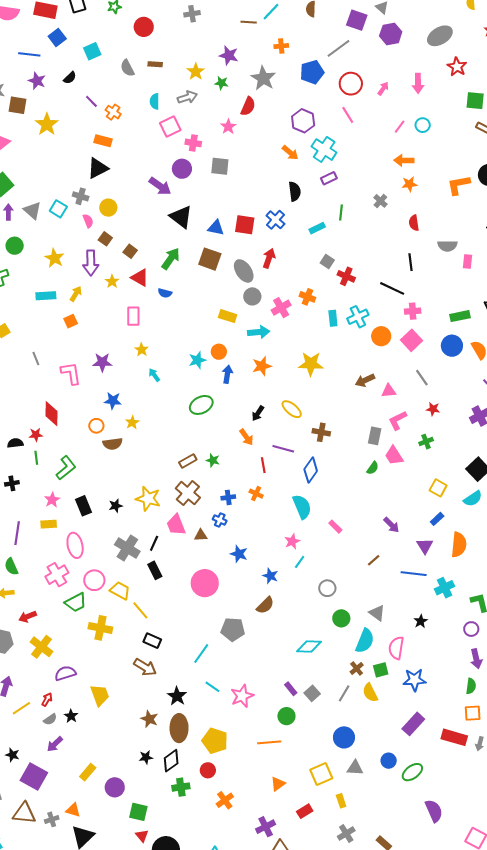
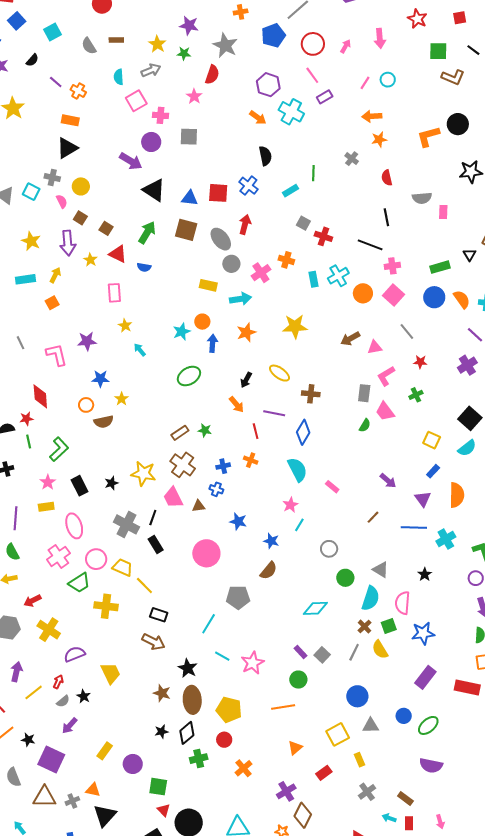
purple rectangle: (329, 178) -> (325, 97), moved
purple semicircle: (434, 811) -> (431, 765), moved, turned 130

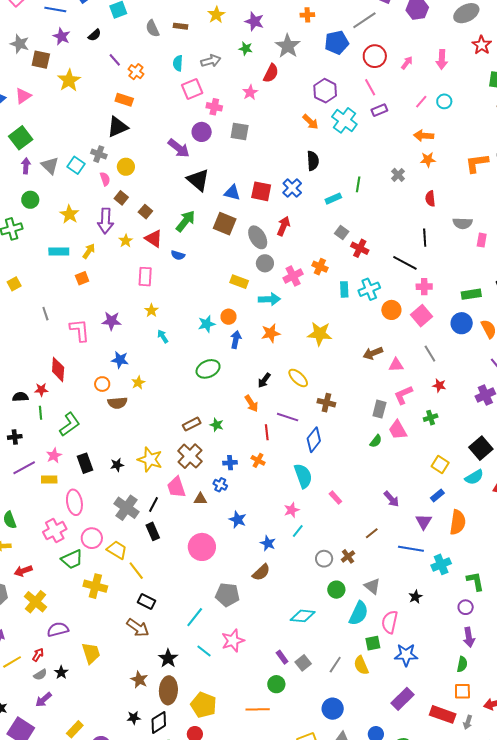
yellow star: (157, 44) -> (216, 15), moved
purple line: (15, 518) -> (24, 468), moved, turned 50
brown cross: (364, 627) -> (348, 556), moved
pink star: (253, 663) -> (233, 641), moved

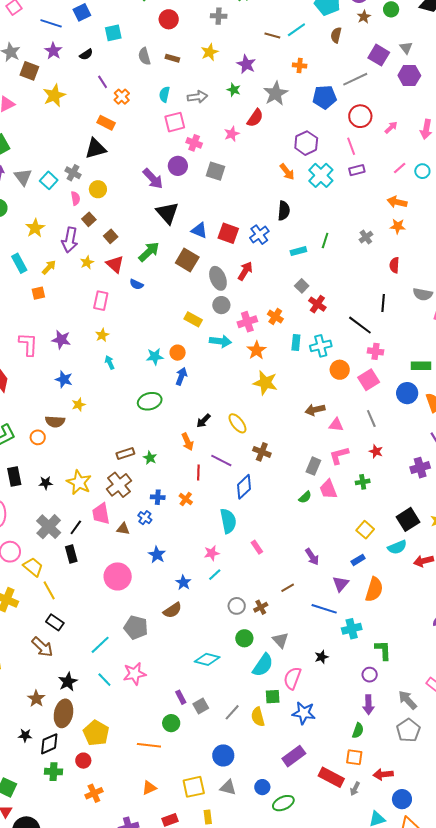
cyan rectangle: (59, 251) -> (19, 263), turned 54
orange star: (271, 333) -> (257, 350), moved, turned -30
orange circle: (102, 384) -> (38, 437), moved

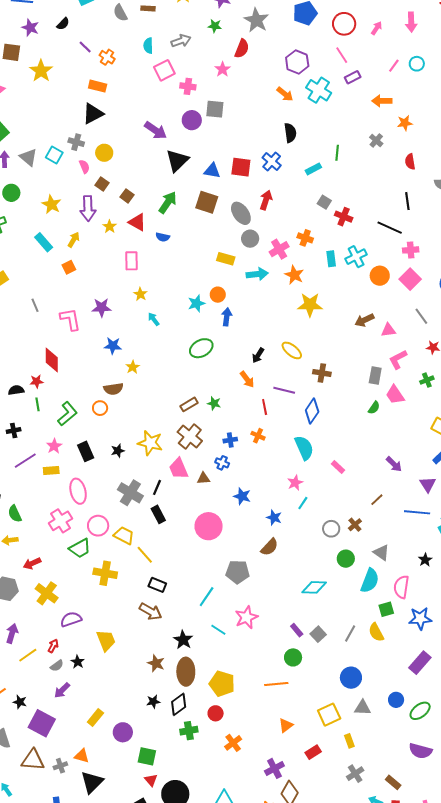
purple circle: (178, 166) -> (192, 120), moved
orange arrow: (397, 202) -> (382, 101), moved
black triangle: (167, 213) -> (177, 161), turned 40

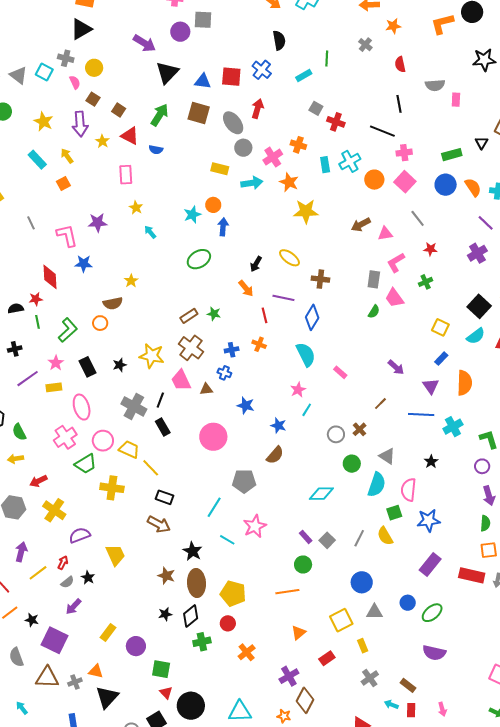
yellow arrow: (74, 240) -> (67, 156), turned -63
blue star: (113, 346) -> (84, 264), moved

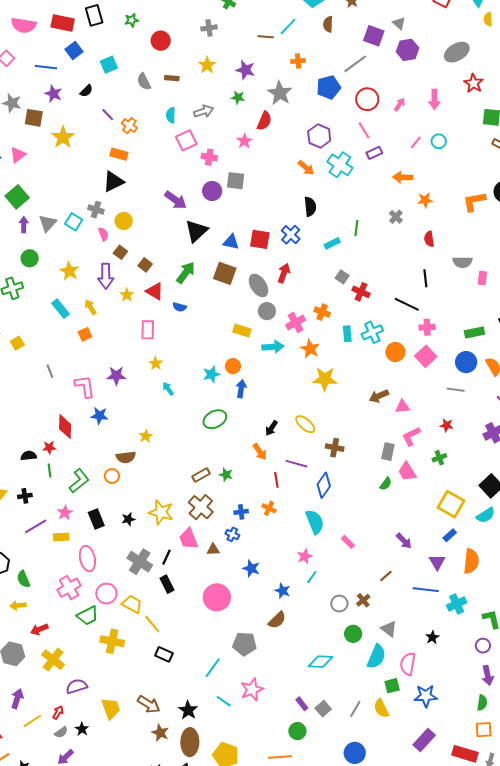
gray triangle: (18, 75) -> (48, 223), turned 30
gray line: (418, 218) -> (456, 390), moved, turned -48
yellow square: (440, 327) -> (451, 504), size x1.5
brown arrow: (159, 524) -> (149, 704), moved

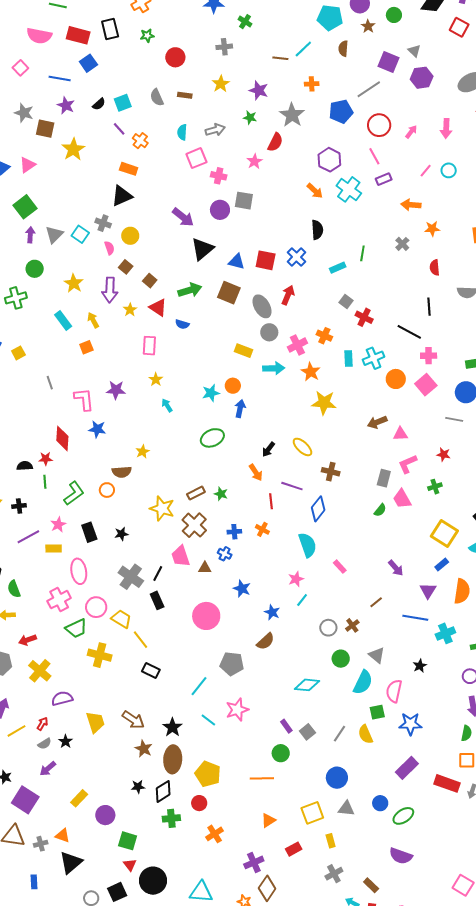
cyan square: (109, 65) -> (123, 103), moved
green arrow: (186, 273) -> (190, 290), turned 35
yellow star: (161, 512) -> (162, 508), moved

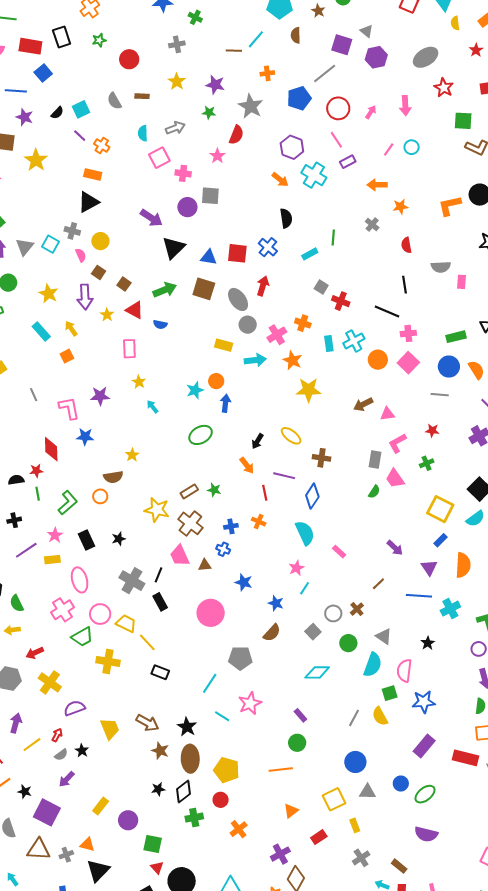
gray square: (307, 732) -> (313, 632), moved

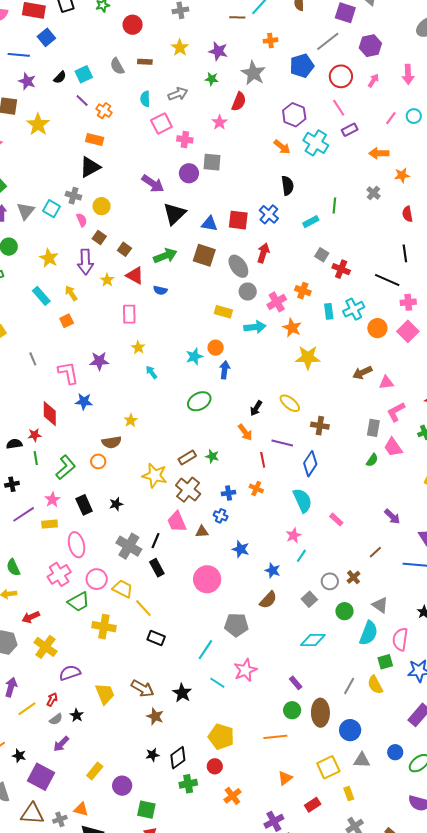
purple hexagon: (376, 57) -> (370, 46), moved
brown ellipse: (190, 759) -> (320, 713), moved

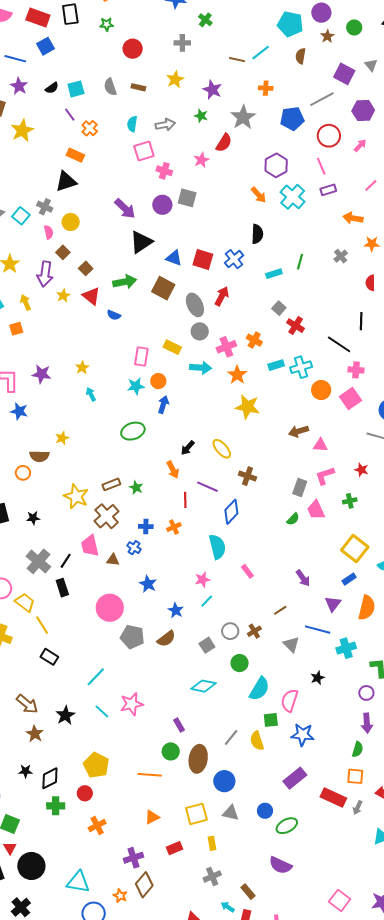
cyan rectangle: (329, 311) -> (276, 365), turned 70
pink rectangle: (129, 314) -> (141, 357), moved
orange cross: (256, 489) -> (174, 527), turned 32
gray triangle: (380, 605) -> (291, 644), moved
gray pentagon: (236, 625) -> (132, 637), moved

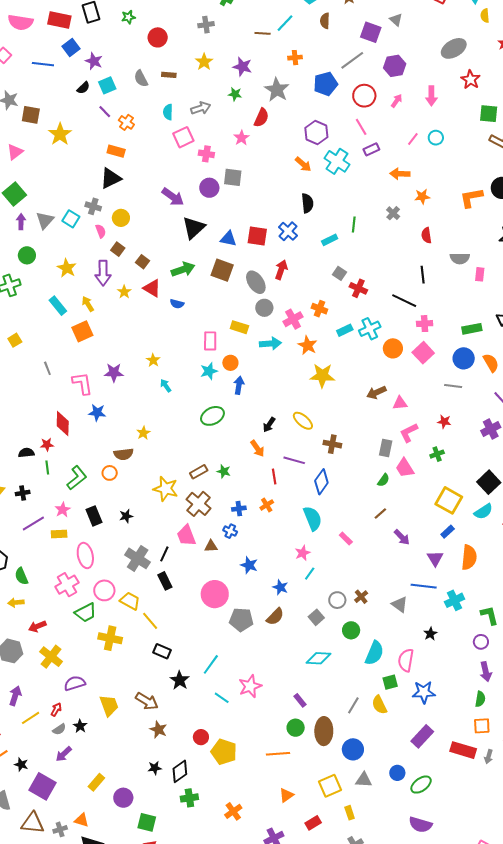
purple star: (19, 86) -> (94, 61), moved
orange square: (16, 329) -> (82, 331), size x1.5
brown line: (280, 610) -> (380, 513), moved
black star: (65, 715) -> (180, 680), moved
red circle: (85, 793) -> (201, 737), moved

